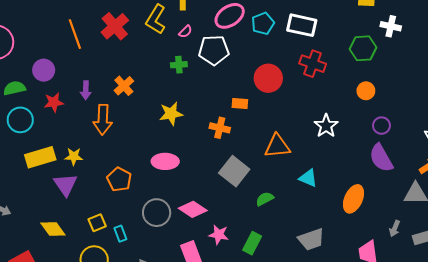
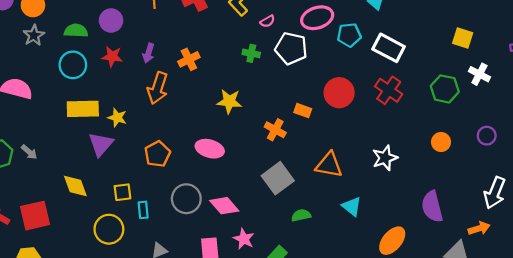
orange circle: (366, 91) -> (441, 142), moved
purple circle: (381, 126) -> (487, 136), moved

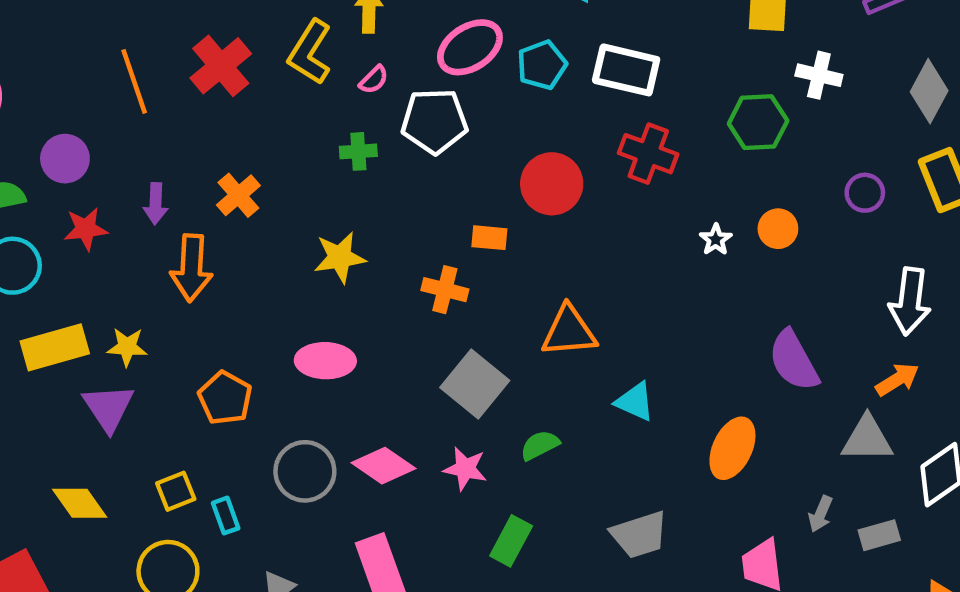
white star: (385, 158) -> (716, 240), moved, size x0.6
pink star: (244, 239) -> (465, 469), moved

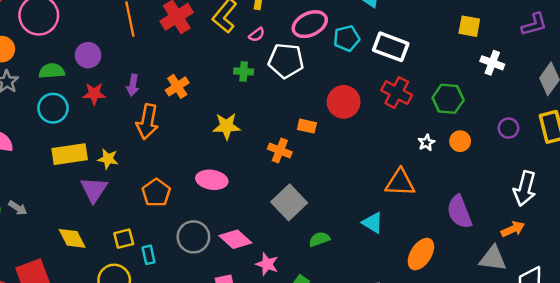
green hexagon: (758, 122) -> (448, 99), moved
orange triangle: (569, 331) -> (400, 183), moved
pink star: (465, 469) -> (267, 264), moved

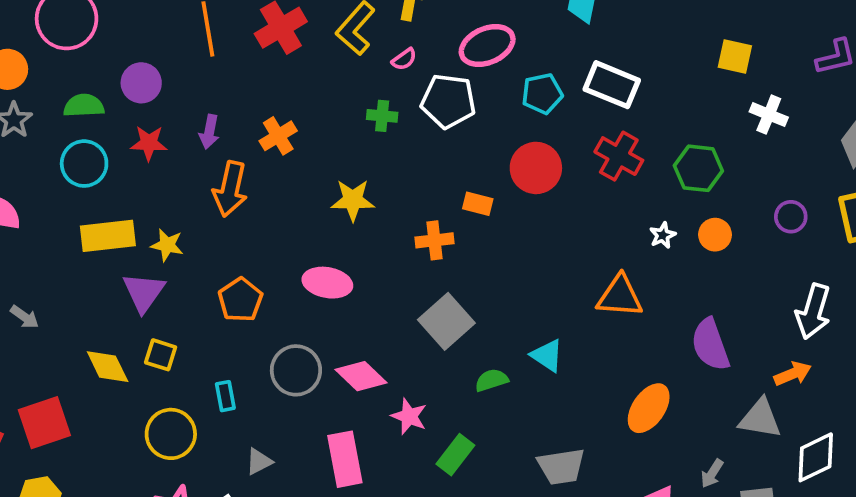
cyan pentagon: (347, 38) -> (542, 94), moved
orange cross: (280, 150) -> (434, 240), turned -30
cyan triangle: (373, 223) -> (547, 355), moved
yellow square: (124, 239) -> (161, 355), moved, turned 30

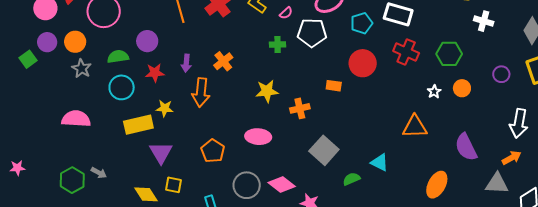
orange cross: (434, 240) -> (300, 108), moved
yellow star: (167, 245) -> (165, 108), moved

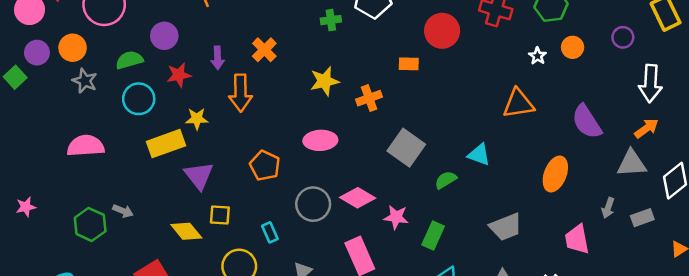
purple circle: (501, 74) -> (623, 37), moved
pink star: (17, 168) -> (26, 207), moved

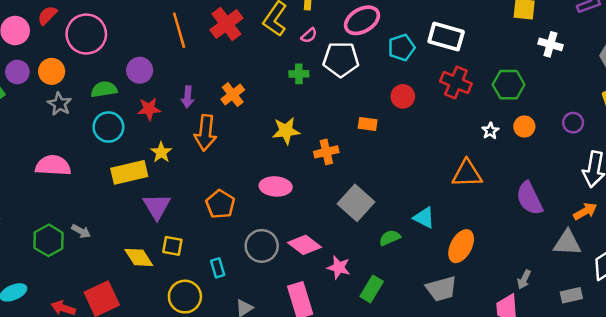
red circle: (442, 31) -> (403, 96), size x0.7
yellow star: (197, 119) -> (161, 152), turned 30
orange ellipse: (555, 174) -> (461, 246), moved
gray arrow: (608, 208) -> (524, 279), moved

